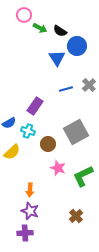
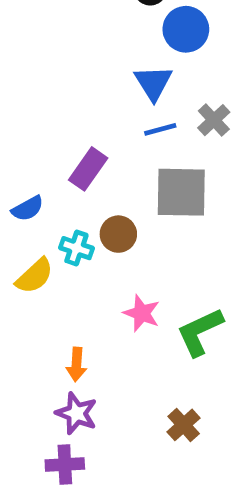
blue triangle: (57, 58) -> (153, 83), moved
cyan cross: (28, 131) -> (76, 248), moved
gray square: (76, 132) -> (181, 192), moved, turned 30
brown circle: (48, 144) -> (118, 234), moved

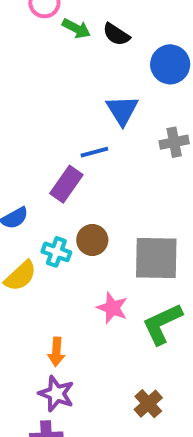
blue circle: (186, 29) -> (170, 64), moved
gray cross: (214, 120) -> (174, 142), turned 32
blue line: (160, 129) -> (94, 152), moved
gray square: (181, 192) -> (156, 258), moved

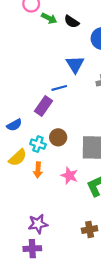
orange arrow: (56, 352) -> (38, 170), moved
purple star: (56, 394) -> (38, 224), turned -30
brown cross: (148, 404) -> (90, 229), turned 32

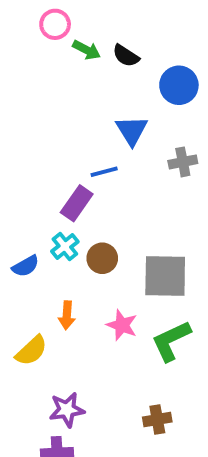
blue semicircle: (14, 125) -> (26, 266), moved
cyan cross: (38, 144) -> (65, 246), moved, turned 32
yellow semicircle: (18, 158) -> (31, 351), moved

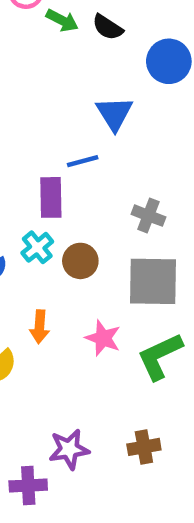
gray cross: (183, 162) -> (148, 216), moved, turned 32
purple rectangle: (77, 203) -> (51, 197), turned -36
purple star: (67, 410) -> (69, 449), moved

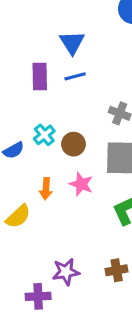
blue triangle: (114, 113) -> (72, 43), moved
purple rectangle: (51, 197) -> (40, 76), moved
pink star: (103, 338) -> (81, 184), moved

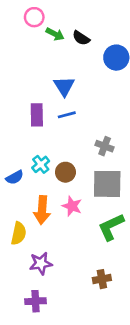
orange arrow: (46, 189) -> (42, 210), size x1.5
yellow semicircle: (18, 216) -> (19, 233), turned -35
purple star: (66, 272) -> (41, 263), moved

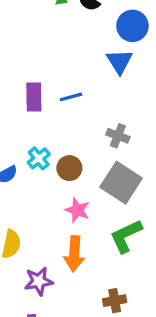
blue triangle: (64, 86) -> (119, 61), moved
gray square: (107, 184) -> (121, 183), turned 32
orange arrow: (42, 210) -> (74, 254), moved

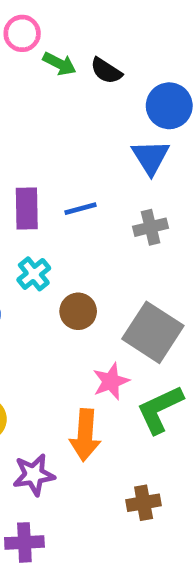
gray cross: (118, 136) -> (151, 227), moved, turned -35
cyan cross: (39, 158) -> (34, 274), moved
pink star: (77, 210) -> (111, 381), moved, turned 30

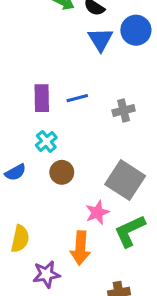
blue triangle: (151, 157) -> (100, 39), moved
brown circle: (78, 311) -> (62, 172), moved

